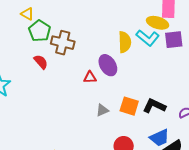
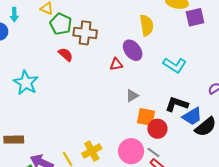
cyan L-shape: (148, 38) -> (175, 65), moved
orange square: (129, 106) -> (146, 117), moved
black L-shape: (154, 106) -> (177, 104), moved

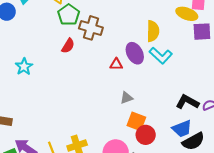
red semicircle: (66, 55) -> (68, 46), turned 70
cyan L-shape: (175, 65) -> (161, 56), moved
cyan star: (26, 83) -> (24, 67), size x0.7
black L-shape: (177, 104) -> (187, 102), moved

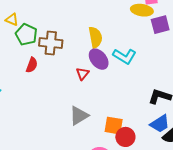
yellow semicircle: (153, 31) -> (95, 37), moved
red triangle: (116, 64) -> (83, 74), turned -40
gray triangle: (126, 98) -> (79, 116), moved, size x1.5

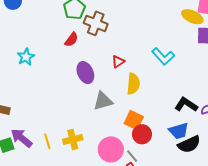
yellow semicircle: (95, 37) -> (133, 84), moved
purple ellipse: (99, 59) -> (85, 73), moved

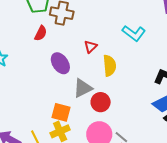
orange square: (134, 120) -> (61, 112), moved
red circle: (142, 134) -> (101, 102), moved

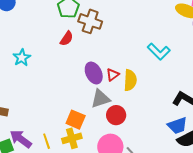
red triangle: (91, 47) -> (113, 75), moved
purple ellipse: (60, 63) -> (94, 73), moved

